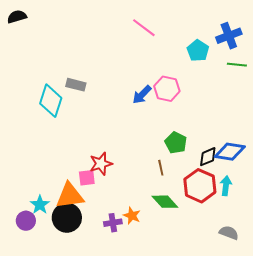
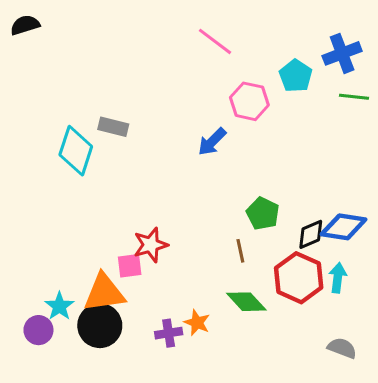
pink hexagon: (167, 89) -> (249, 101), moved

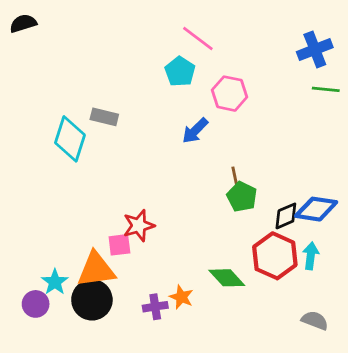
cyan pentagon: (296, 76) -> (180, 72), moved
brown line: (240, 251) -> (235, 177), moved

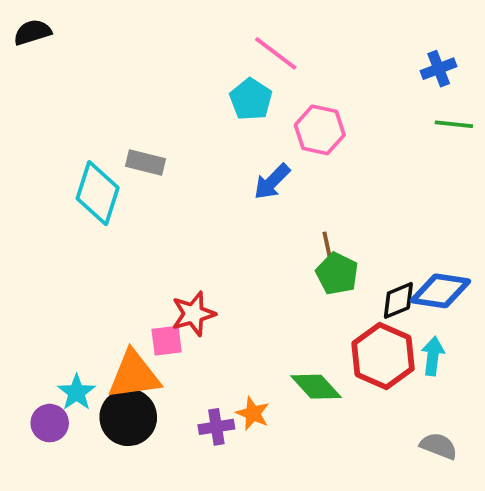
blue cross: (315, 50) -> (439, 69), size x0.7

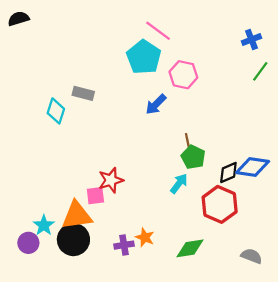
cyan pentagon: (251, 99) -> (144, 57), size x1.4
green line: (454, 124) -> (260, 71), turned -60
cyan diamond: (98, 193) -> (56, 111), size x0.7
cyan arrow: (433, 356) -> (179, 184), moved, turned 30
green diamond: (316, 387) -> (190, 248), moved, turned -56

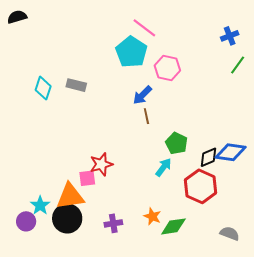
cyan diamond: (56, 111) -> (43, 88), moved
brown line: (188, 142) -> (146, 116), moved
orange star: (145, 237) -> (152, 216), moved

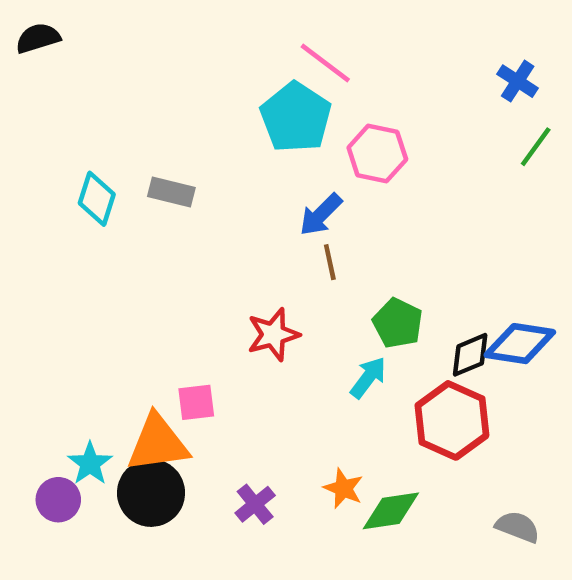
blue cross: (230, 36) -> (518, 81), turned -36
red star: (101, 164) -> (273, 335), moved
purple cross: (113, 223) -> (255, 504), turned -30

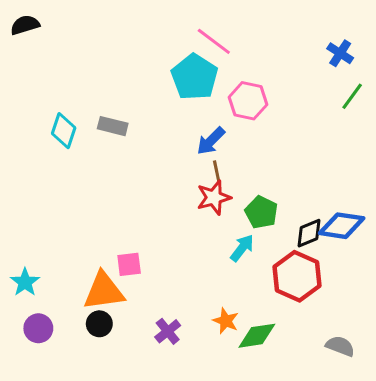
red star: (273, 335) -> (214, 197), moved
cyan star: (90, 463) -> (25, 282), moved
black circle: (151, 493) -> (99, 324), size x0.6

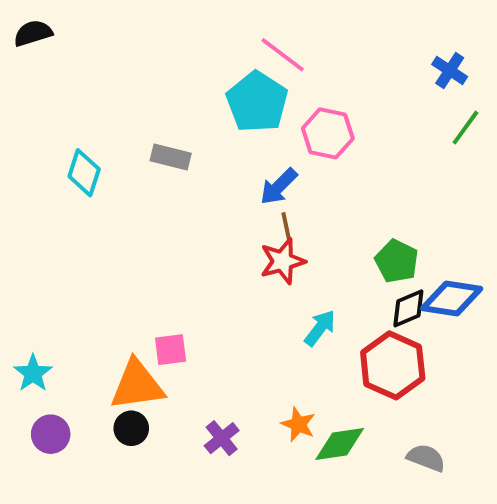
gray rectangle: (113, 126) -> (171, 157), moved
green pentagon: (261, 212) -> (397, 261), moved
gray semicircle: (340, 346) -> (426, 458), moved

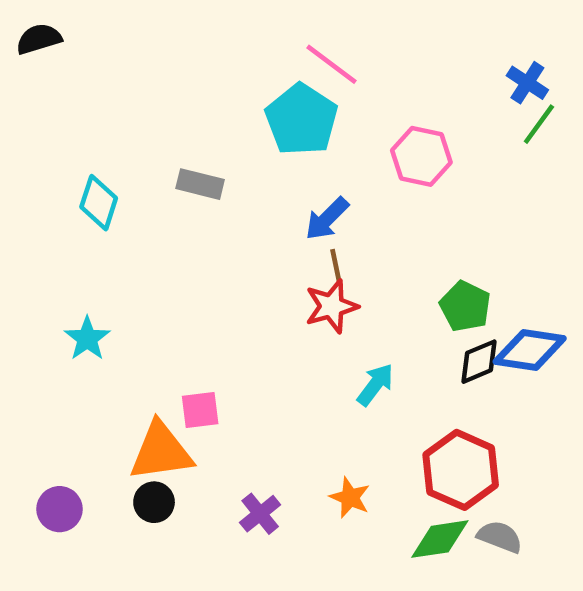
green line: (465, 128) -> (539, 124), moved
pink hexagon: (328, 133) -> (421, 156), moved
red hexagon: (393, 365) -> (461, 470), moved
cyan star: (33, 373) -> (87, 339), moved
green diamond: (340, 444) -> (440, 539), moved

